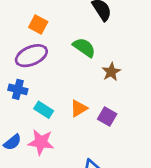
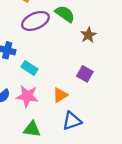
purple ellipse: (31, 56) -> (35, 21), moved
orange triangle: (79, 108) -> (60, 95), moved

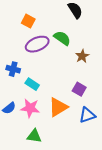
orange triangle: (60, 95) -> (58, 107), size x1.5
blue triangle: (72, 121) -> (87, 115), moved

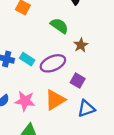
purple ellipse: (37, 44) -> (53, 63), moved
cyan rectangle: (32, 84) -> (27, 59), moved

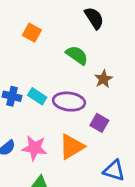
purple ellipse: (53, 63) -> (69, 102), turned 30
blue triangle: (86, 108) -> (114, 170), moved, turned 36

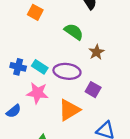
pink star: (35, 148) -> (37, 93), moved

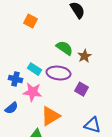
green semicircle: (74, 32) -> (64, 48), moved
blue cross: (18, 67) -> (15, 79), moved
orange triangle: (69, 110) -> (50, 116), moved

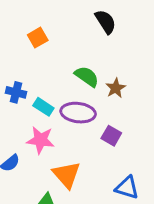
orange square: (30, 21) -> (38, 38), turned 32
blue cross: (15, 79) -> (16, 92), moved
orange triangle: (50, 116) -> (67, 175), turned -40

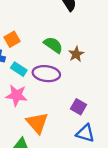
orange square: (38, 38) -> (12, 39), moved
purple square: (111, 136) -> (78, 107), moved

